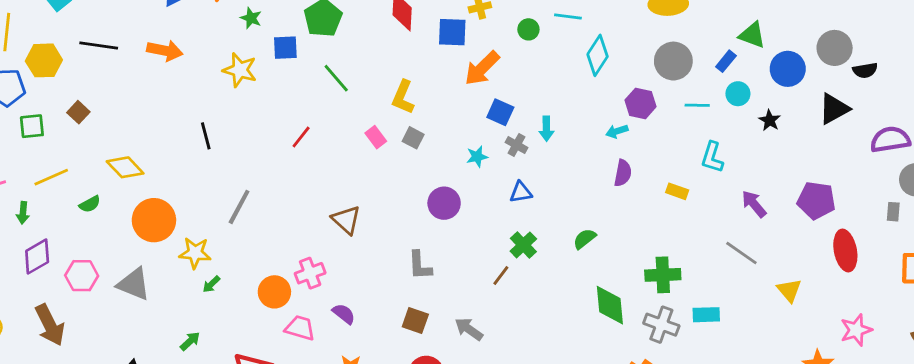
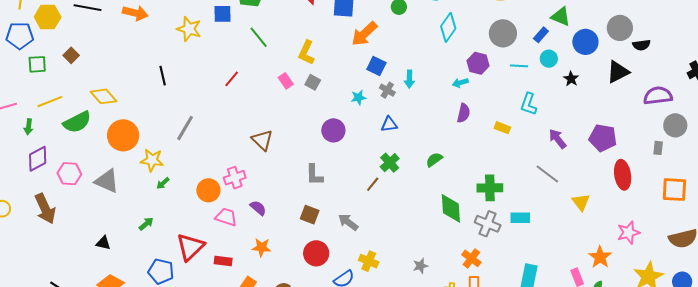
green semicircle: (90, 204) -> (77, 122), size x1.8

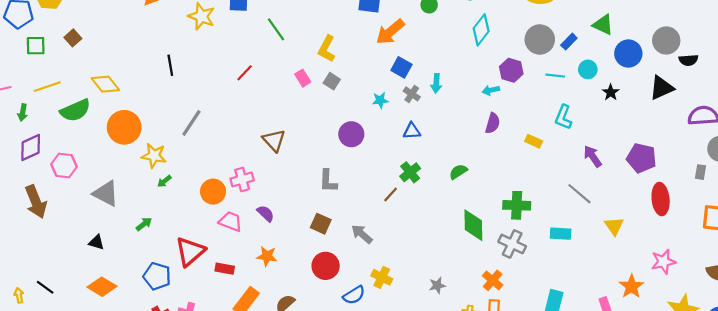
blue rectangle: (541, 35) -> (569, 42), moved
gray triangle: (107, 181) -> (106, 193), moved
cyan rectangle: (520, 218) -> (561, 234), moved

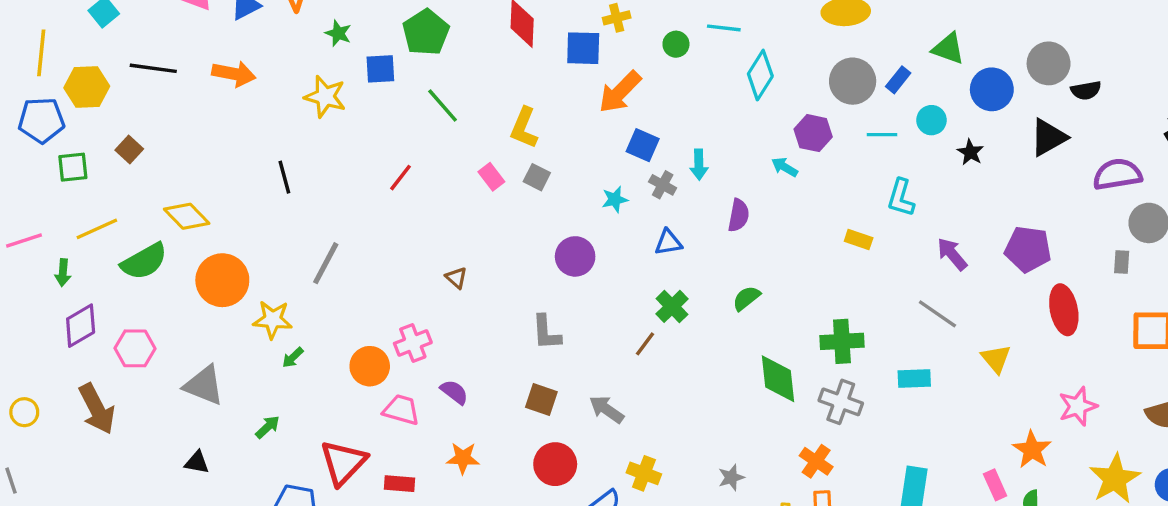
cyan arrow: (491, 90) -> (785, 167), turned 49
purple semicircle: (493, 123) -> (739, 215), moved
brown triangle: (274, 140) -> (456, 278), size x0.6

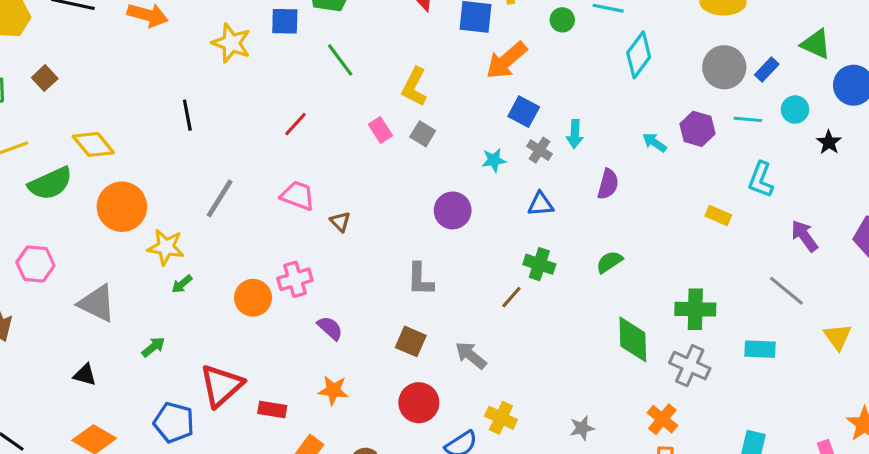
purple hexagon: (813, 133) -> (697, 129), moved
green cross: (672, 306) -> (539, 264), turned -32
pink trapezoid: (401, 410) -> (298, 196), moved

